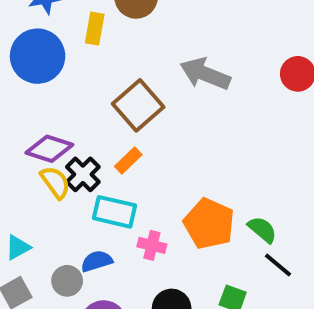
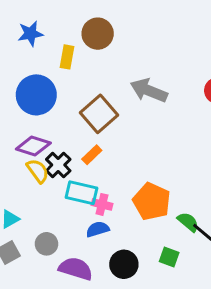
blue circle: (38, 56) -> (36, 95), moved
green semicircle: (262, 230) -> (188, 222), moved
pink cross: (152, 245) -> (102, 204), moved
blue semicircle: (97, 261) -> (98, 229), moved

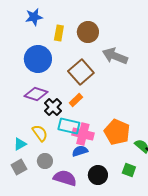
brown circle: (98, 34) -> (88, 32), moved
yellow semicircle: (38, 171) -> (40, 133), moved
pink cross: (102, 204) -> (83, 134), size x1.5

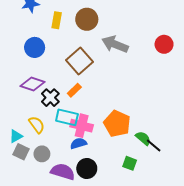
blue circle: (38, 59) -> (35, 47), size x0.7
gray square: (19, 167) -> (21, 152), moved, turned -35
black circle: (98, 175) -> (87, 168), moved

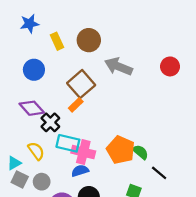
yellow rectangle: (57, 20) -> (57, 41), turned -35
purple diamond: (33, 84) -> (32, 108), turned 30
orange rectangle: (74, 90) -> (76, 105), moved
green semicircle: (143, 138) -> (140, 152), moved

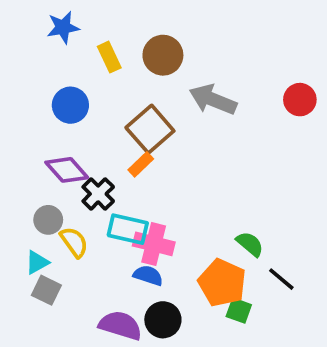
orange pentagon: (121, 150) -> (222, 283), moved
blue semicircle: (80, 171) -> (148, 275), turned 35
gray circle: (42, 182) -> (48, 220), moved

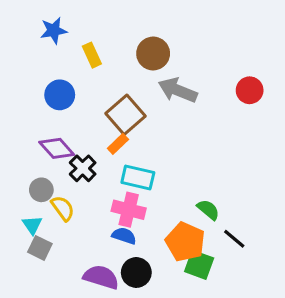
brown circle: (163, 55) -> (153, 54), moved
cyan rectangle: (128, 229) -> (138, 178), moved
cyan triangle: (37, 262) -> (32, 225), turned -35
green square: (239, 311) -> (199, 265), size x1.4

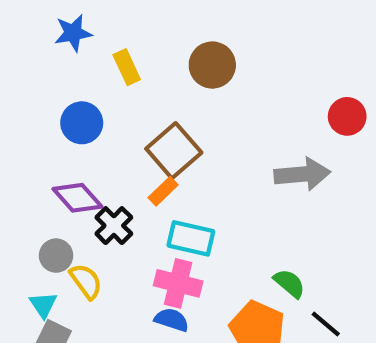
gray arrow: (178, 90) -> (302, 174), moved, turned 153

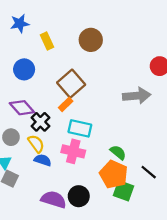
yellow semicircle: (86, 281) -> (36, 144), moved
green semicircle: (289, 283) -> (118, 152), moved
blue semicircle: (172, 320) -> (43, 160), moved

